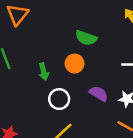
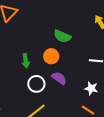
purple semicircle: (99, 94) -> (59, 78), moved

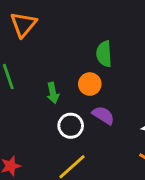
green semicircle: (62, 36) -> (104, 54), turned 66

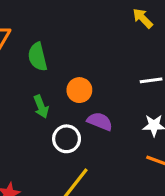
green semicircle: (104, 54) -> (38, 57), moved

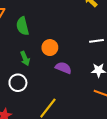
white circle: (67, 139) -> (18, 83), moved

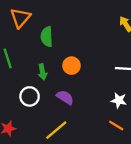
purple semicircle: (63, 68) -> (65, 97), moved

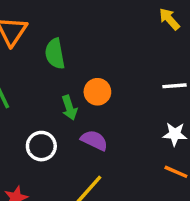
green arrow: (42, 72) -> (69, 108), moved

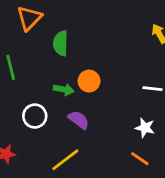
green arrow: (69, 108) -> (64, 89), turned -72

